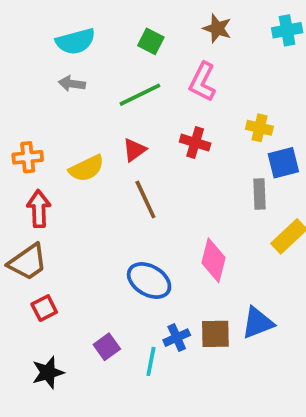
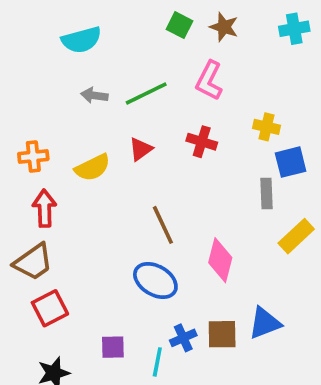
green square: (151, 41) -> (180, 25), moved
gray arrow: (72, 84) -> (94, 95), moved
brown line: (145, 200) -> (163, 225), moved
red square: (44, 308) -> (50, 308), size x1.4
purple square: (107, 347) -> (113, 347), turned 35

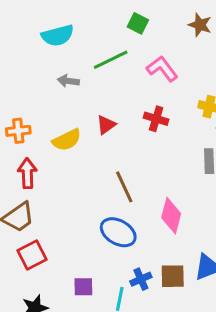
brown star: (224, 27) -> (200, 25), moved
pink L-shape: (209, 81) -> (162, 69), turned 116
green line: (146, 94) -> (111, 60), moved

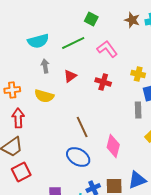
cyan semicircle: (58, 35) -> (38, 41), moved
gray arrow: (68, 81) -> (45, 66), moved, turned 72
red triangle: (106, 125) -> (70, 76), moved
yellow semicircle: (67, 140) -> (44, 96), turned 42

